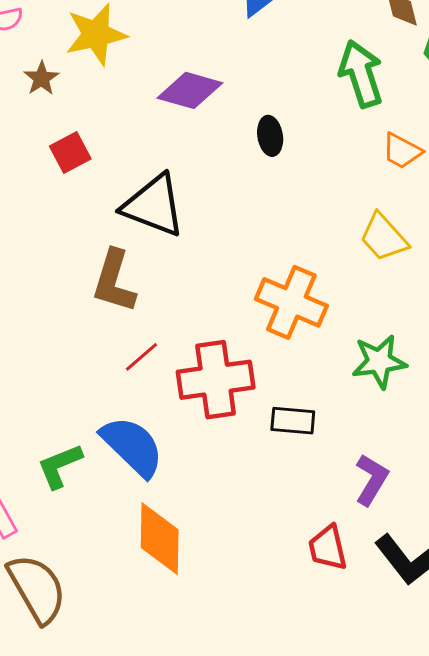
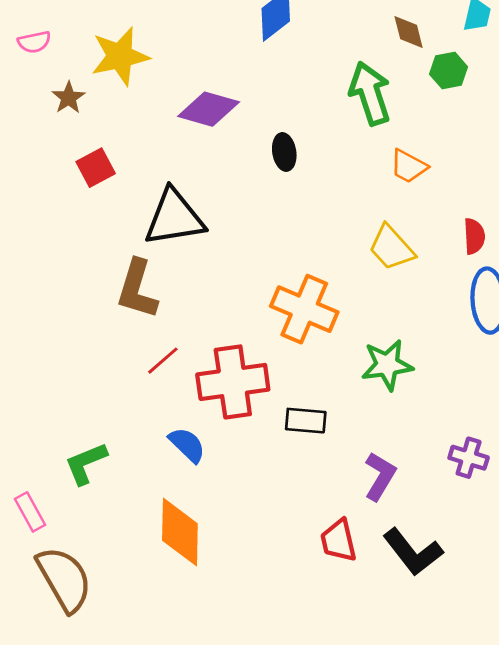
black triangle: (154, 206) -> (174, 218), turned -30
blue semicircle: (132, 446) -> (187, 445), moved, size x0.6

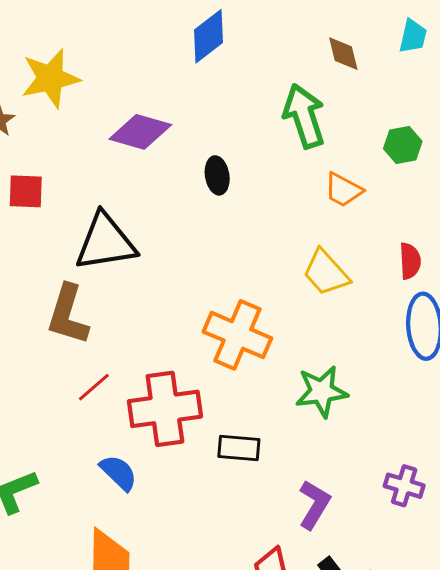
green hexagon: (449, 71) -> (403, 145), moved
red square: (96, 168) -> (26, 191), turned 30

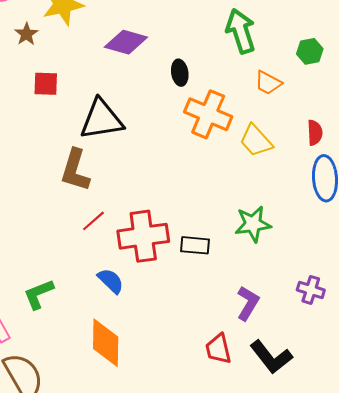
orange cross: (237, 335) -> (208, 114), moved
black rectangle: (239, 448) -> (195, 245), moved

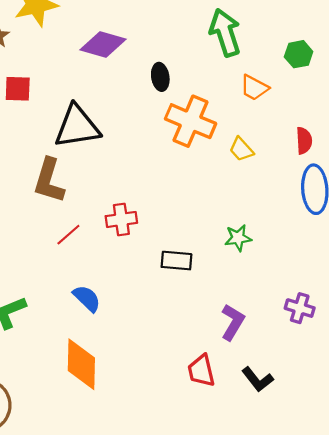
yellow trapezoid: (256, 141) -> (241, 149), size x0.7
green star: (253, 224) -> (238, 238), size x0.7
red cross: (143, 236) -> (121, 219), moved, size x0.6
black L-shape: (271, 357) -> (258, 379), size x0.7

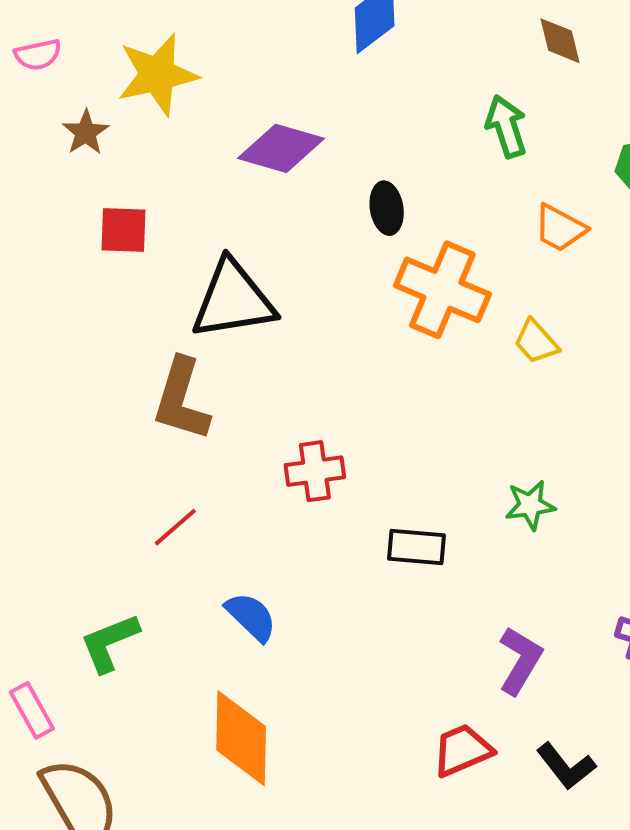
green arrow: (225, 33) -> (506, 126), size x0.7
red line: (68, 235) -> (175, 527), moved
red trapezoid: (201, 371) -> (462, 750), turned 80

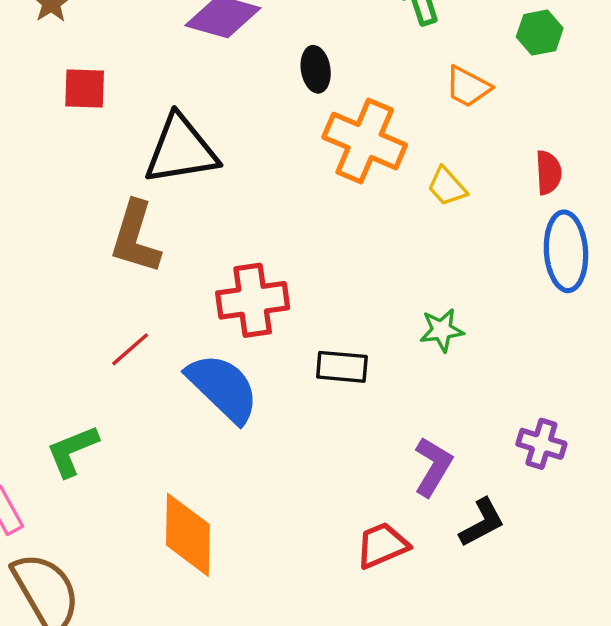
red cross: (315, 471) -> (253, 300), size x1.4
blue semicircle: (251, 617) -> (223, 388), moved, size x1.6
black L-shape: (566, 766) -> (482, 523), moved, turned -80

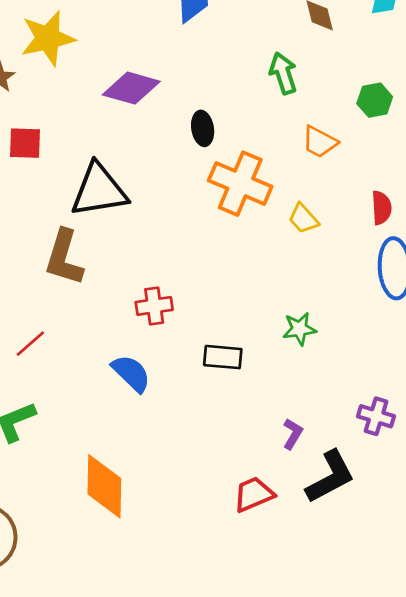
red cross: (253, 300) -> (154, 306), size x0.7
red line: (130, 349) -> (30, 344), moved
blue semicircle: (223, 388) -> (131, 373), size x0.7
purple L-shape: (433, 467) -> (293, 434), size x0.7
black L-shape: (482, 523) -> (330, 477), size x1.4

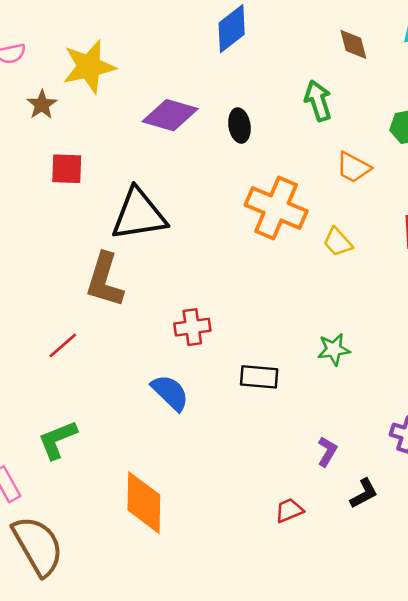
black ellipse: (203, 128) -> (239, 126), moved
red line: (30, 344) -> (63, 345), moved
black L-shape: (330, 477) -> (364, 493), size x0.6
red trapezoid: (254, 494) -> (289, 510), size x0.7

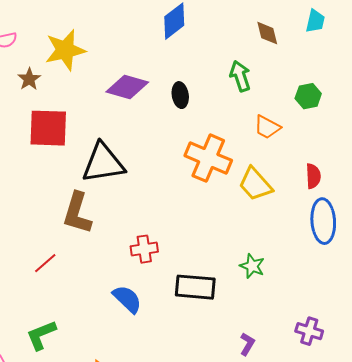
red square: (67, 169) -> (48, 128), size x1.6
yellow trapezoid: (338, 242) -> (255, 184), size x1.5
green star: (334, 349) -> (252, 266), turned 30
black rectangle: (259, 377) -> (195, 287), size x1.4

